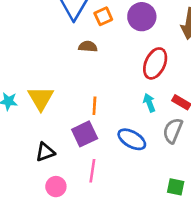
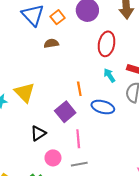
orange line: (94, 106) -> (79, 89), moved

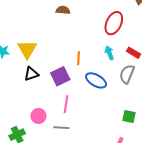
black triangle: (38, 133) -> (31, 74), moved

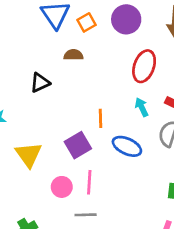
yellow triangle: (27, 49) -> (28, 155), moved
black triangle: (31, 74) -> (40, 83), moved
pink circle: (38, 116) -> (62, 187), moved

